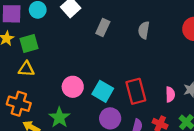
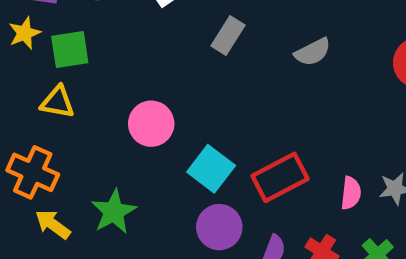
gray semicircle: (144, 30) -> (313, 52), turned -133
pink circle: (73, 87) -> (151, 124), moved
red rectangle: (136, 91) -> (280, 177), turned 70

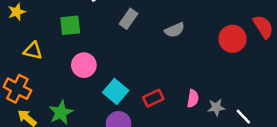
green square: (70, 50) -> (70, 25), moved
red rectangle: (280, 177) -> (153, 98), size x0.7
pink semicircle: (351, 193) -> (193, 99), moved

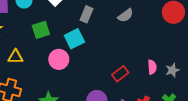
cyan square: (116, 92) -> (74, 39), moved, turned 36

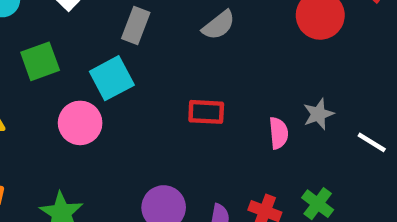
gray star: (172, 70) -> (318, 114), moved
red rectangle: (120, 74) -> (206, 112), moved, turned 42

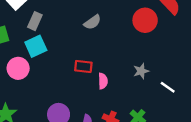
gray rectangle: (136, 26) -> (35, 21), moved
pink semicircle: (279, 133) -> (103, 81), moved

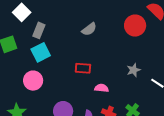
pink circle: (18, 68) -> (33, 81), moved
pink semicircle: (103, 81) -> (102, 88), moved, turned -80

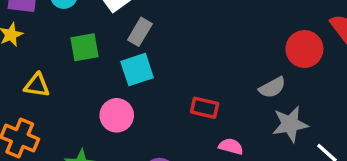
gray semicircle: (89, 29) -> (272, 88), moved
gray star: (134, 70) -> (290, 124), size x1.5

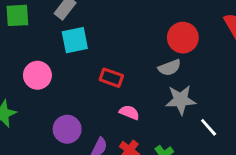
red circle: (304, 49) -> (183, 38), moved
cyan square: (137, 70) -> (75, 40), moved

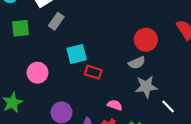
cyan square: (75, 40) -> (77, 54), moved
pink semicircle: (129, 112) -> (115, 105), moved

